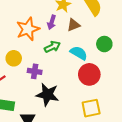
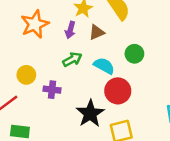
orange star: (28, 29) -> (35, 24), moved
black star: (47, 94) -> (90, 114), moved, turned 30

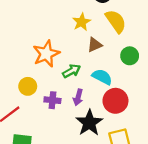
orange star: (35, 24) -> (46, 54), moved
purple arrow: (70, 30) -> (78, 97), moved
green circle: (134, 54) -> (130, 56), moved

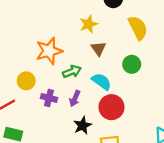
yellow semicircle: (116, 21) -> (138, 28), moved
brown triangle: (95, 45) -> (98, 49), turned -49
black star: (89, 123) -> (83, 125), size x0.7

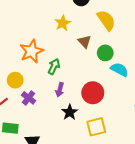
brown triangle: (98, 49) -> (84, 42), moved
green arrow: (72, 72) -> (54, 67), turned -35
cyan semicircle: (102, 81) -> (119, 70), moved
purple cross: (49, 98) -> (29, 98), moved, turned 32

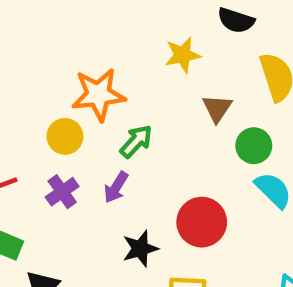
yellow circle: (15, 80) -> (65, 136), moved
purple arrow: (60, 90) -> (116, 187), moved

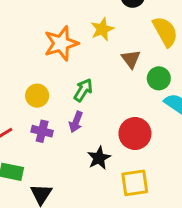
orange star: (98, 95) -> (61, 43), moved
purple cross: (62, 192) -> (42, 131), turned -30

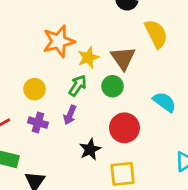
yellow star: (102, 29) -> (88, 57), moved
brown triangle: (131, 59) -> (123, 58), size x1.4
green circle: (159, 78) -> (113, 86), moved

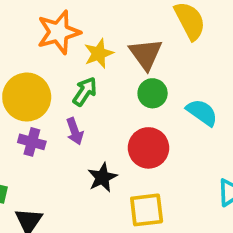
green circle: (113, 86) -> (153, 93), moved
yellow circle: (35, 89) -> (27, 97), size x1.6
purple arrow: (70, 115) -> (75, 131), turned -42

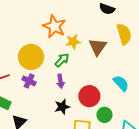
orange star: (59, 32) -> (54, 26), turned 30
green circle: (153, 93) -> (104, 115), moved
purple arrow: (75, 131) -> (60, 81), moved

